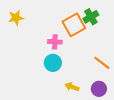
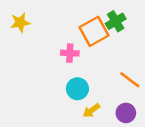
cyan circle: (53, 63) -> (77, 89), moved
yellow arrow: (72, 87) -> (91, 110), turned -56

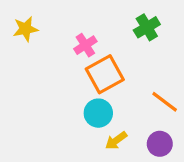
orange square: (94, 31) -> (105, 74), moved
pink cross: (70, 53) -> (85, 45), moved, turned -36

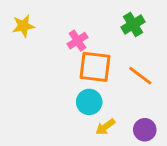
orange square: (105, 74) -> (95, 67), turned 36
orange line: (165, 102) -> (140, 76), moved

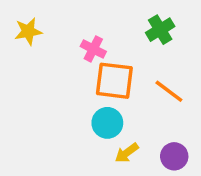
pink cross: (77, 41) -> (93, 49), turned -30

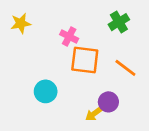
cyan circle: (107, 123) -> (46, 91), moved
purple circle: (174, 156) -> (108, 102), moved

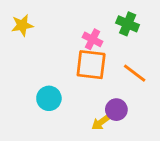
green cross: (119, 22) -> (128, 24), turned -36
pink cross: (69, 36) -> (92, 39), moved

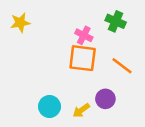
cyan circle: (49, 98) -> (49, 106), moved
yellow arrow: (101, 122) -> (81, 110), moved

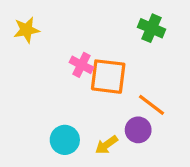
pink cross: (84, 35) -> (81, 65), moved
orange line: (122, 66) -> (151, 105), moved

